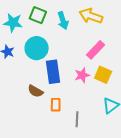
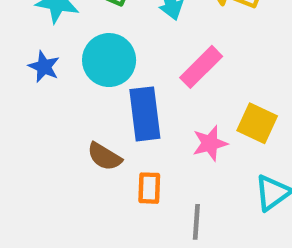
pink rectangle: (96, 50) -> (201, 67), moved
pink star: (82, 75) -> (210, 143), moved

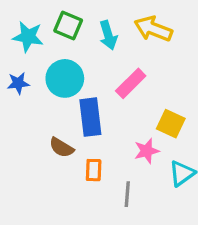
blue star: (44, 67) -> (18, 83), turned -30
pink star: (210, 143) -> (147, 151), moved

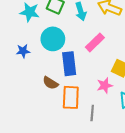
blue star: (18, 83) -> (23, 51), moved
orange rectangle: (94, 170) -> (71, 97), size x1.6

